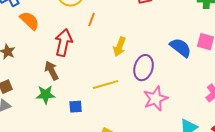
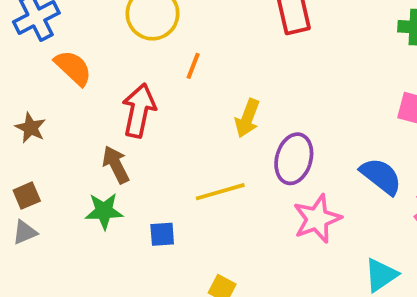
blue semicircle: (181, 48) -> (381, 176), moved

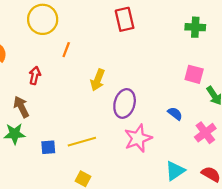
red arrow: (139, 110) -> (35, 75), size x0.6
blue semicircle: (381, 176) -> (175, 114), size x0.6
yellow line: (220, 192) -> (82, 142), moved

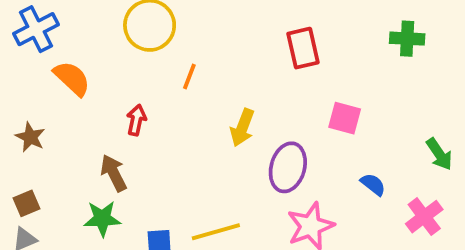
red rectangle: (125, 19) -> (303, 48), moved
pink square: (194, 74) -> (345, 118), moved

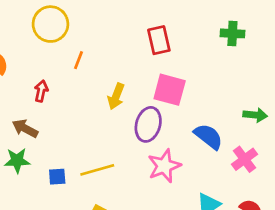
pink square: (345, 118) -> (170, 90), moved, size x1.4
green arrow: (439, 154) -> (255, 115), turned -50
brown arrow: (114, 173) -> (25, 128), turned -35
blue semicircle: (373, 184) -> (208, 136), size x1.6

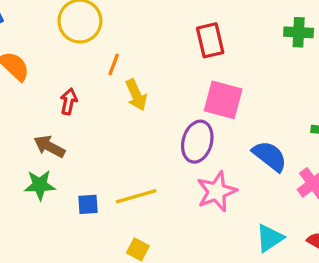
yellow arrow: (116, 96) -> (136, 95), moved, turned -45

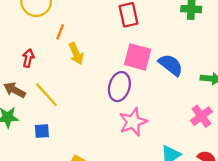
blue semicircle: (270, 156) -> (171, 65), moved
yellow line: (136, 196) -> (46, 95), moved, turned 64

